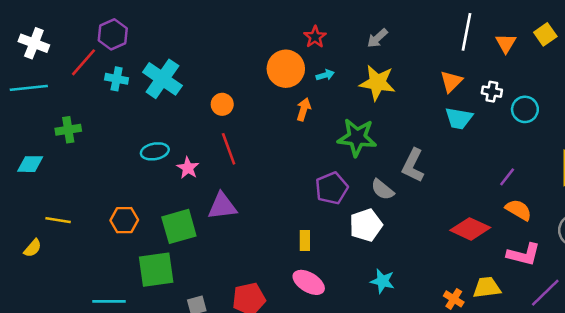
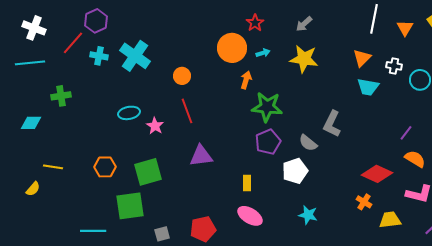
green star: (357, 137) -> (267, 107), moved
purple triangle: (222, 206) -> (201, 156), moved
orange cross: (454, 299) -> (364, 202), moved

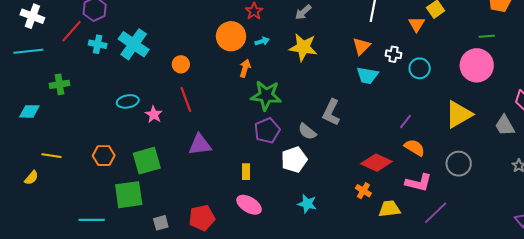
orange triangle: (405, 28) -> (417, 24), moved

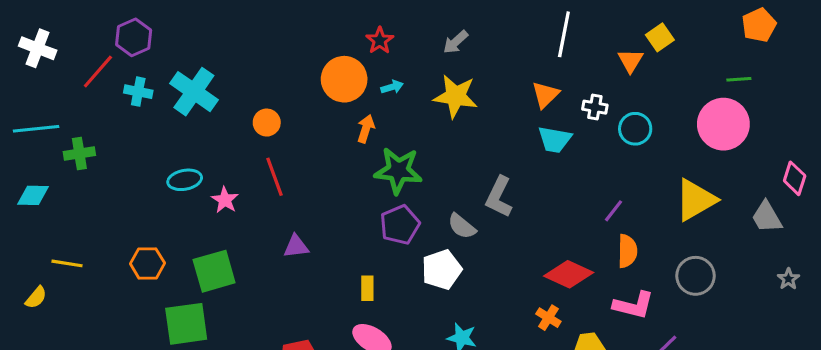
cyan line: (28, 51) -> (36, 129), moved
purple triangle: (200, 145) -> (296, 246), size x0.7
orange semicircle: (415, 148) -> (627, 251), turned 60

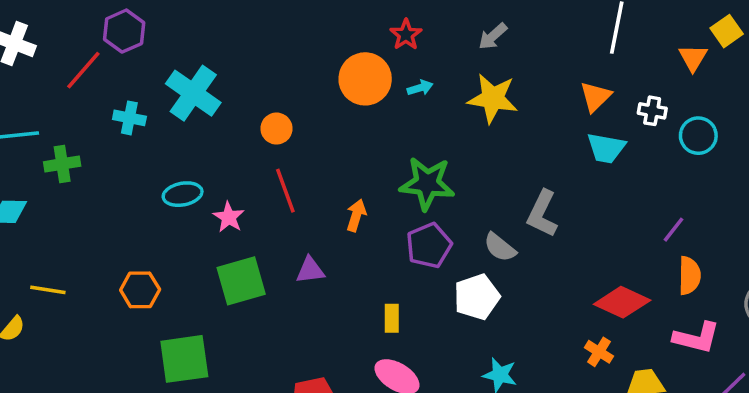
cyan cross: (138, 92) -> (129, 118), moved
orange arrow: (366, 129) -> (356, 215), moved
green square: (214, 271) -> (241, 281), moved

